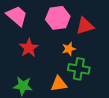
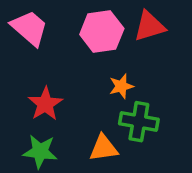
red triangle: (85, 26) -> (149, 26), moved
red star: (29, 48) -> (45, 104), moved

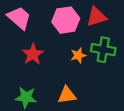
red star: (45, 104) -> (33, 54), moved
green cross: (139, 122) -> (103, 50), moved

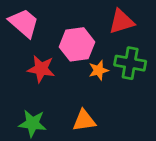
pink hexagon: (66, 20) -> (77, 44), moved
red star: (33, 54) -> (41, 69), turned -30

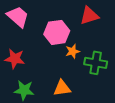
green cross: (130, 63) -> (96, 63), moved
red star: (41, 69) -> (15, 59), moved

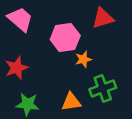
red star: (15, 59) -> (17, 68), turned -30
green cross: (96, 63) -> (103, 88), moved, turned -30

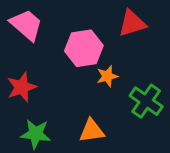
green cross: (103, 88) -> (146, 101), moved, turned -35

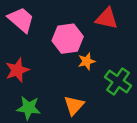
red triangle: (132, 23) -> (107, 18), turned 30
orange triangle: (92, 131) -> (74, 105), turned -40

